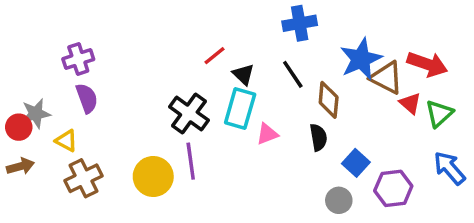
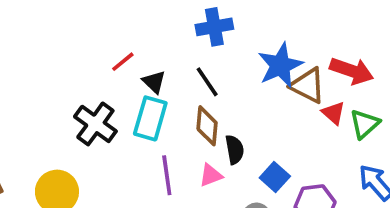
brown diamond: (329, 100) -> (207, 126), moved
pink triangle: (267, 134) -> (211, 175), moved
purple line: (191, 161) -> (167, 175), moved

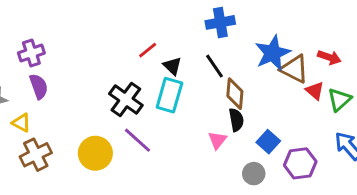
red arrow: (352, 71) -> (329, 57), size x0.7
brown diamond: (207, 126) -> (235, 94), moved
purple line: (167, 175) -> (137, 140), moved, turned -40
pink triangle: (211, 175) -> (217, 140), turned -30

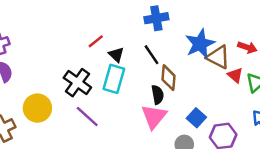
black semicircle: (236, 120) -> (158, 95), moved
pink triangle: (217, 140) -> (154, 117), size x1.6
yellow circle: (95, 153) -> (37, 108), moved

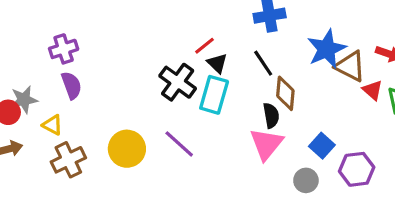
red line: (96, 41) -> (205, 46), moved
black cross: (77, 83) -> (178, 82), moved
yellow circle: (37, 108) -> (127, 149), moved

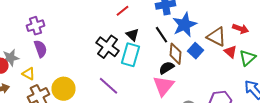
red line: (205, 46) -> (122, 11), moved
blue star: (327, 49) -> (184, 25), moved
black semicircle: (271, 115) -> (166, 68), turned -112
blue square: (322, 146) -> (196, 51), moved
yellow circle: (127, 149) -> (64, 89), moved

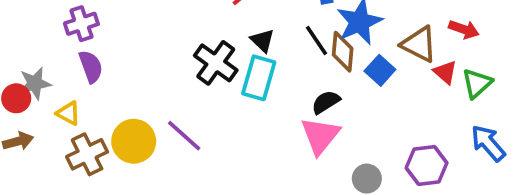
brown diamond: (176, 54) -> (343, 52), moved
purple line: (108, 86) -> (184, 136), moved

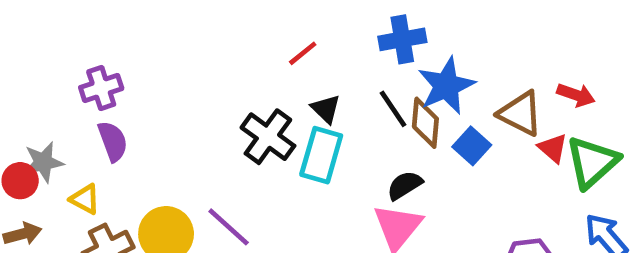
green triangle: (477, 83) -> (592, 162), size x1.4

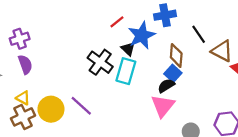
blue star: (446, 86) -> (142, 35), moved
black line: (393, 109) -> (199, 34), moved
blue square: (472, 146) -> (173, 73), moved
yellow triangle: (85, 199) -> (23, 98), moved

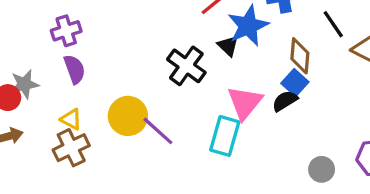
cyan rectangle: (126, 71) -> (225, 136), moved
pink triangle: (163, 106) -> (245, 103), moved
yellow circle: (51, 109) -> (128, 116), moved

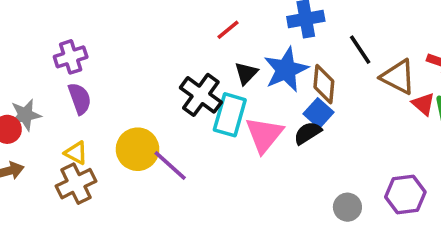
blue star: (248, 26) -> (286, 70), moved
black triangle: (228, 46) -> (246, 73), turned 30
cyan rectangle: (225, 136) -> (230, 115), moved

